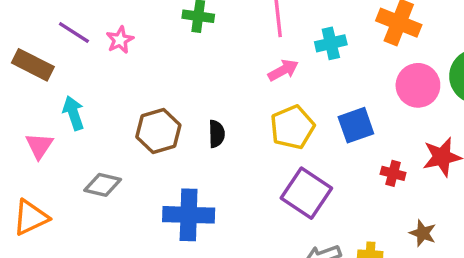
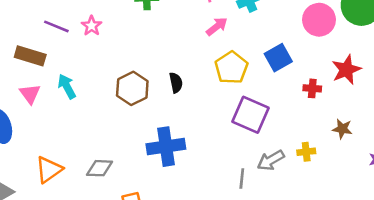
pink triangle: (39, 146) -> (30, 94), moved
gray diamond: (103, 185) -> (100, 168), moved

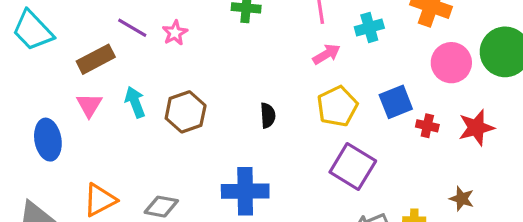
brown rectangle: (30, 56) -> (96, 59), turned -52
brown hexagon: (132, 88) -> (186, 112), moved
red cross: (312, 88) -> (427, 126), moved

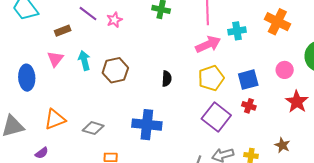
pink arrow: (327, 54) -> (208, 44), size x1.4
brown rectangle: (96, 59) -> (63, 31), size x0.7
pink circle: (451, 63) -> (285, 70), moved, size x0.7
red cross: (427, 126) -> (249, 106), moved
red star: (476, 128) -> (297, 102), turned -30

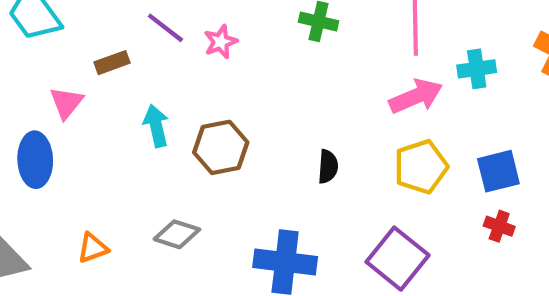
pink triangle: (55, 59) -> (66, 103), moved
purple square: (216, 117) -> (398, 259), moved
orange triangle: (55, 119) -> (93, 248), size x0.7
gray diamond: (93, 128) -> (177, 234), moved

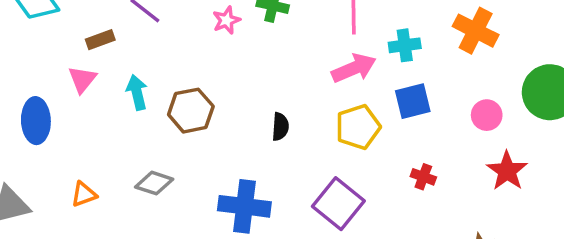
pink star: (221, 42) -> (226, 20), moved
pink triangle: (66, 103) -> (82, 79), moved
blue square: (498, 171) -> (413, 101), moved

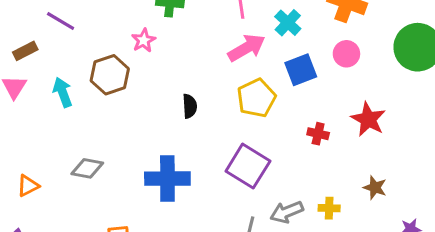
pink star: (226, 20) -> (144, 40), moved
cyan cross: (405, 45) -> (288, 23), turned -32
brown hexagon: (191, 111) -> (110, 75), moved
pink circle: (487, 115) -> (346, 54), moved
red star: (507, 171) -> (368, 119), moved

